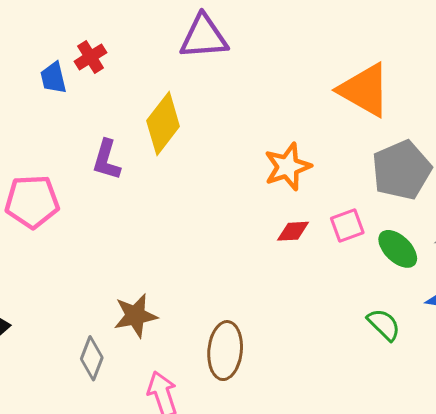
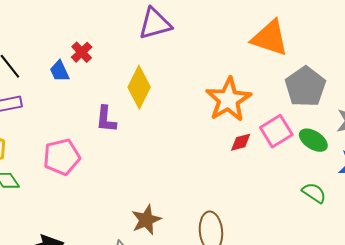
orange star: (288, 167) -> (228, 100), size x1.4
pink square: (347, 225) -> (276, 131), size x1.4

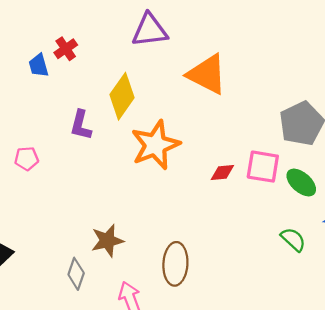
orange triangle: (270, 38) -> (207, 74), moved
orange star: (228, 100) -> (155, 145), moved
pink square: (276, 131) -> (263, 167), turned 32
pink pentagon: (62, 157) -> (27, 159), size x0.6

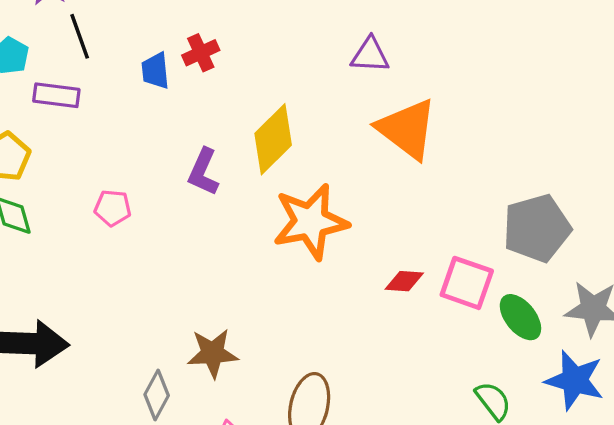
purple triangle: (150, 30) -> (370, 55), moved, size x0.7

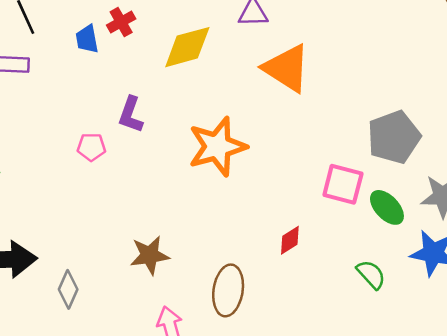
yellow diamond: (273, 139) -> (187, 47), moved, turned 34
pink pentagon: (113, 208) -> (91, 147), moved
red diamond: (404, 281) -> (290, 240), moved, turned -32
gray diamond: (157, 395) -> (68, 289), moved

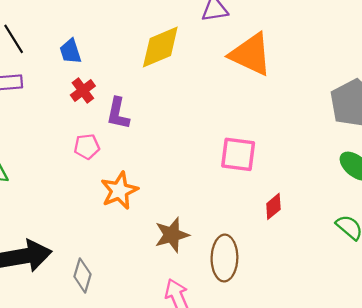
red cross: (121, 22) -> (83, 91), moved
orange star: (217, 147) -> (119, 191), moved, size x0.7
pink square: (343, 184) -> (238, 154), moved
brown star: (150, 255) -> (172, 235), moved

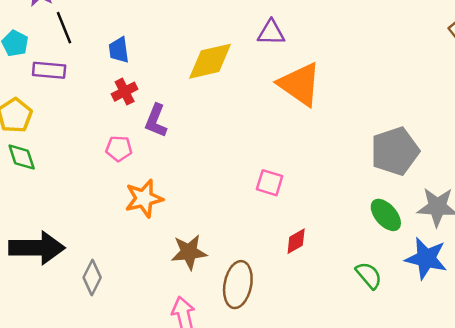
pink square: (238, 154) -> (270, 183), size x0.7

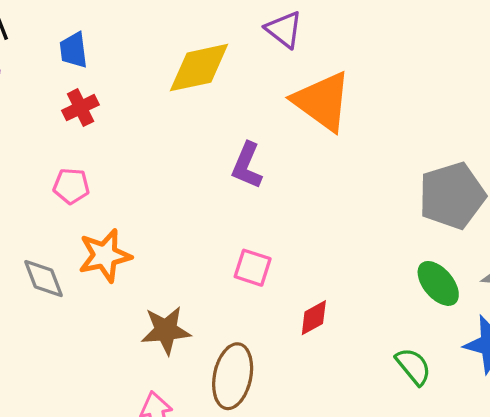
purple triangle: (271, 33) -> (284, 29), turned 36
purple L-shape: (156, 121) -> (247, 166), moved
pink square: (270, 183) -> (253, 268), moved
gray diamond: (92, 277) -> (43, 279), moved, turned -48

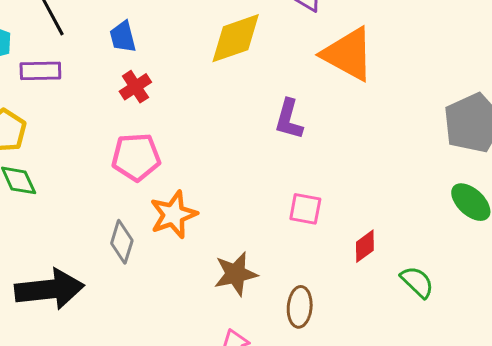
pink pentagon: (71, 186) -> (136, 157), size x1.5
gray diamond: (43, 279) -> (122, 242), turned 45
green semicircle: (413, 366) -> (417, 282), moved
brown ellipse: (233, 376) -> (300, 307), size x0.7

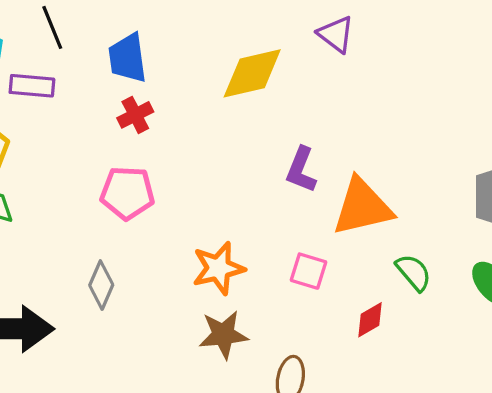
blue trapezoid: (123, 37) -> (127, 58), size x1.4
orange triangle: (348, 54) -> (362, 207), moved, turned -48
orange star: (173, 215) -> (218, 268), moved
green semicircle: (417, 282) -> (414, 272), moved

